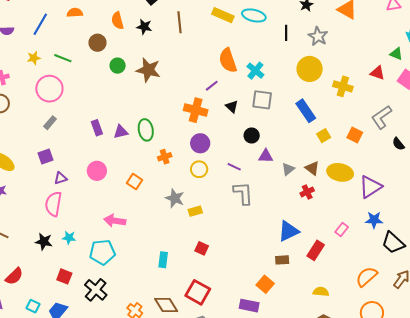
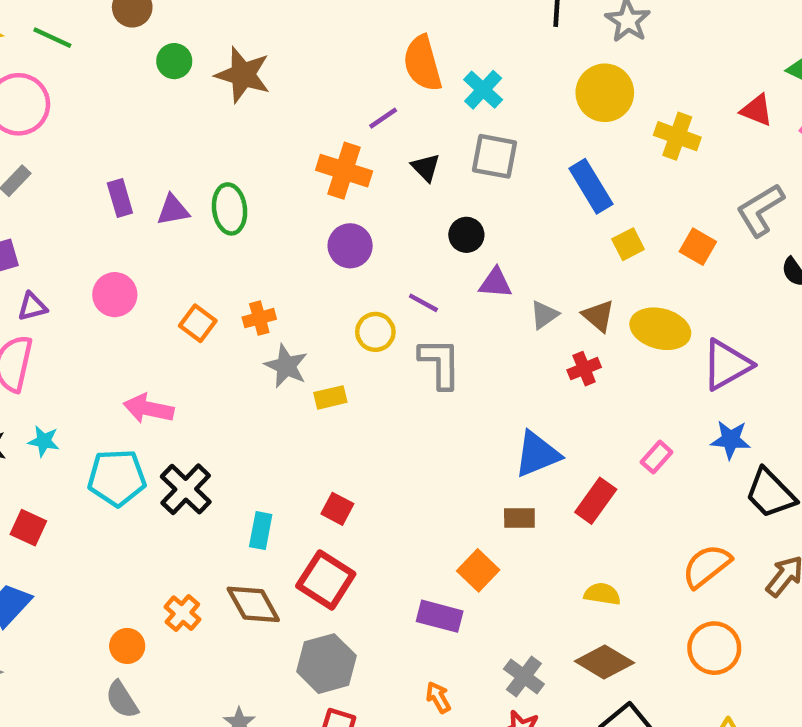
orange cross: (165, 157) -> (259, 318), moved
yellow circle: (199, 169) -> (375, 332), moved
red square: (202, 248) -> (337, 509), moved
cyan rectangle: (163, 260) -> (261, 531), moved
black cross: (96, 290) -> (186, 489), moved

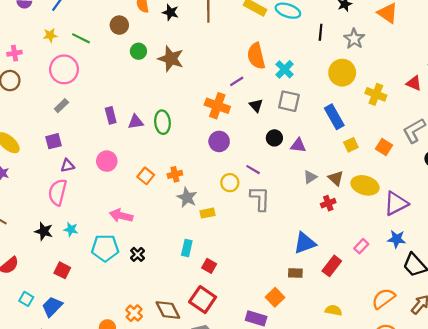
purple triangle: (495, 283) -> (298, 145), moved
black cross: (186, 489) -> (138, 254), size x0.6
cyan rectangle: (261, 531) -> (187, 248), moved

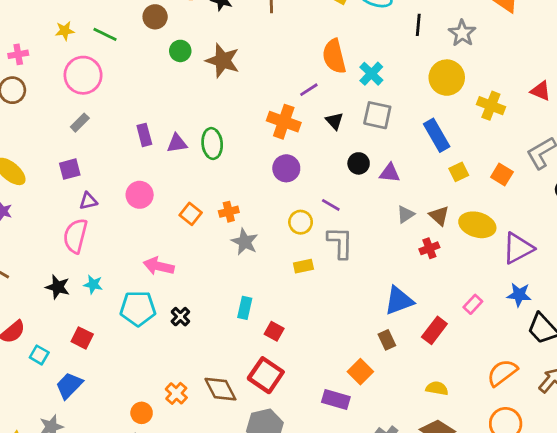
yellow rectangle: (208, 213) -> (303, 266), moved
brown rectangle: (295, 273) -> (387, 340), turned 64
cyan square: (26, 299) -> (39, 355), moved

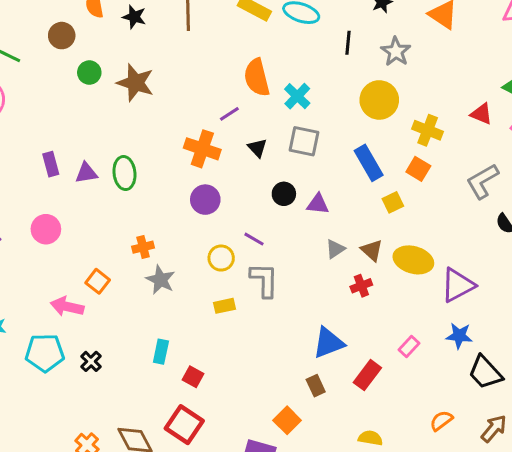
orange square: (502, 174) -> (418, 169), moved
orange square: (191, 214) -> (98, 281), moved
orange semicircle: (502, 373) -> (441, 421), size x0.7

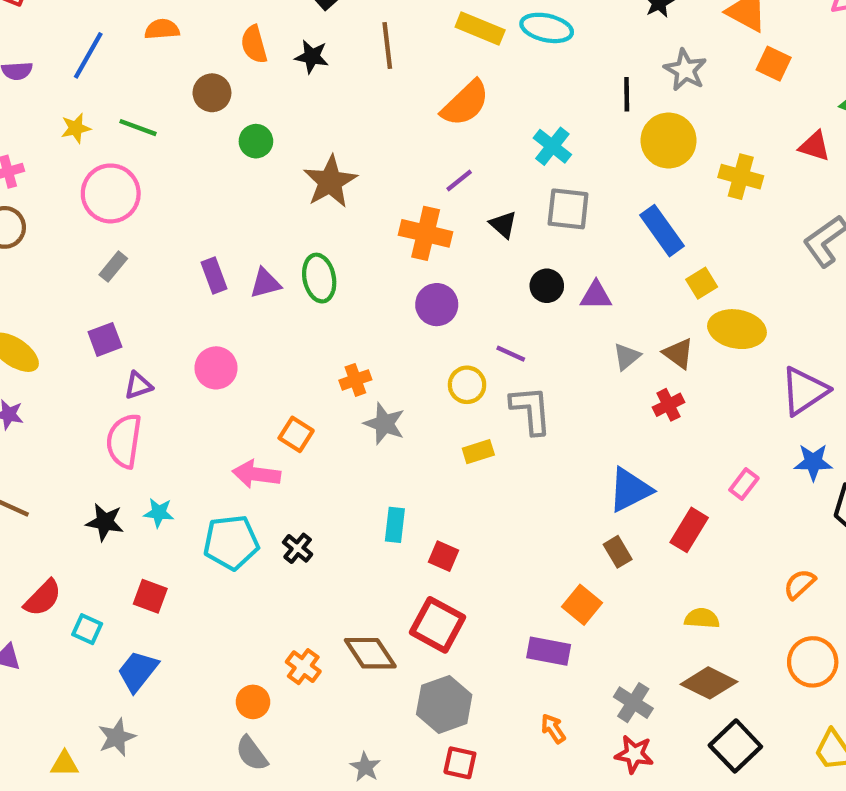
black line: (348, 43) -> (627, 94), moved
orange semicircle: (257, 78) -> (465, 103), moved, turned -114
brown star: (135, 83) -> (330, 182), moved, turned 30
orange square: (418, 169) -> (774, 64), moved
yellow ellipse: (413, 260) -> (737, 329), moved

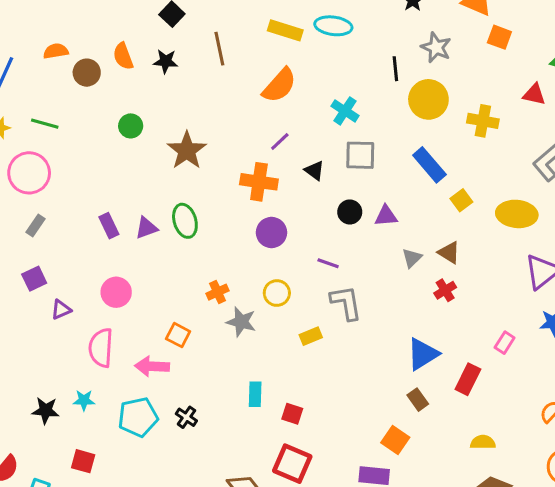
brown circle: (212, 93) -> (87, 73), moved
yellow ellipse: (737, 329) -> (517, 214), moved
yellow circle: (467, 385) -> (277, 293), moved
pink semicircle: (124, 441) -> (101, 348), moved

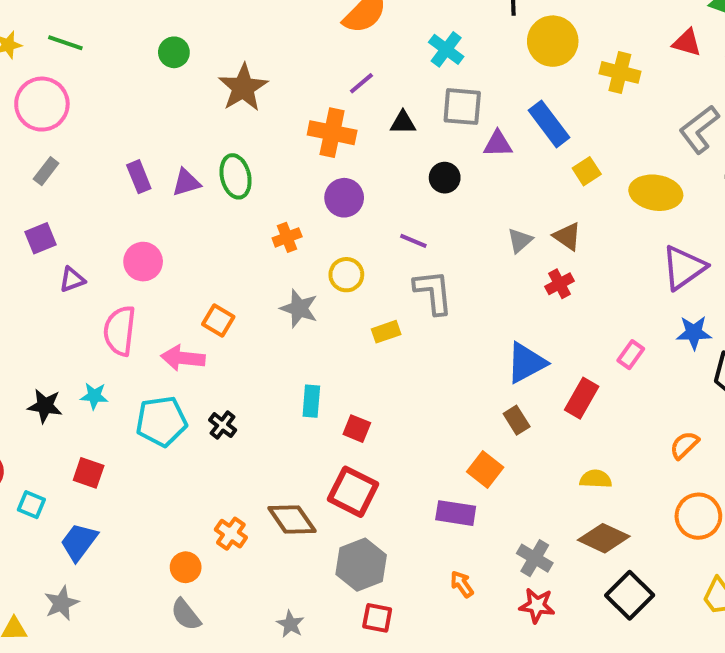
black triangle: (314, 171) -> (403, 123), turned -40
purple triangle: (386, 216) -> (498, 144), moved
orange cross: (218, 292) -> (287, 237), moved

